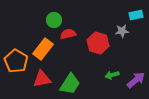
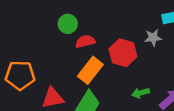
orange rectangle: (43, 49) -> (90, 70), moved
orange pentagon: (16, 61) -> (20, 75), turned -30

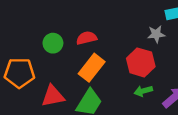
green circle: (68, 24) -> (53, 43), moved
red hexagon: (123, 53) -> (141, 62), moved

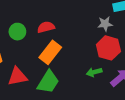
red hexagon: (141, 62) -> (108, 48), moved

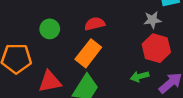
red semicircle: (46, 27) -> (95, 24), moved

